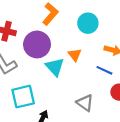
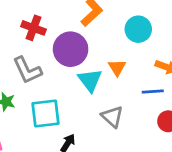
blue line: (104, 70) -> (153, 92), turned -35
gray triangle: (85, 103) -> (112, 117), moved

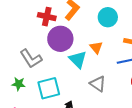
red cross: (33, 28) -> (47, 17), moved

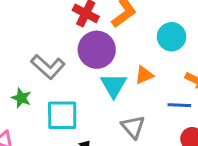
orange triangle: (96, 47) -> (144, 75), turned 32
gray L-shape: (31, 59) -> (48, 67), turned -30

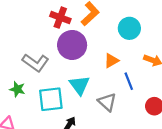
cyan triangle: (114, 85) -> (79, 85), moved
blue line: (179, 105) -> (129, 81), moved, turned 72

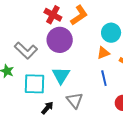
orange triangle: (111, 61) -> (103, 53), moved
gray triangle: (107, 102) -> (75, 100), moved

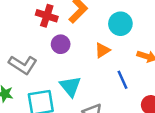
purple circle: (60, 40) -> (61, 44), size x0.6
orange triangle: (103, 53) -> (102, 50), moved

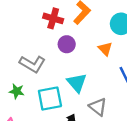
orange triangle: (102, 50) -> (105, 49), turned -40

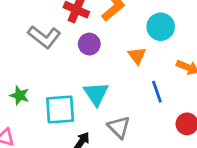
gray L-shape: (32, 64) -> (44, 37), moved

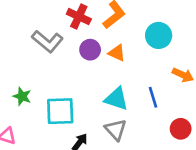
orange triangle: (137, 56) -> (117, 53), moved, turned -30
cyan triangle: (96, 94) -> (116, 99), moved, turned -40

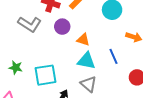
orange triangle: (117, 53) -> (83, 40), moved

